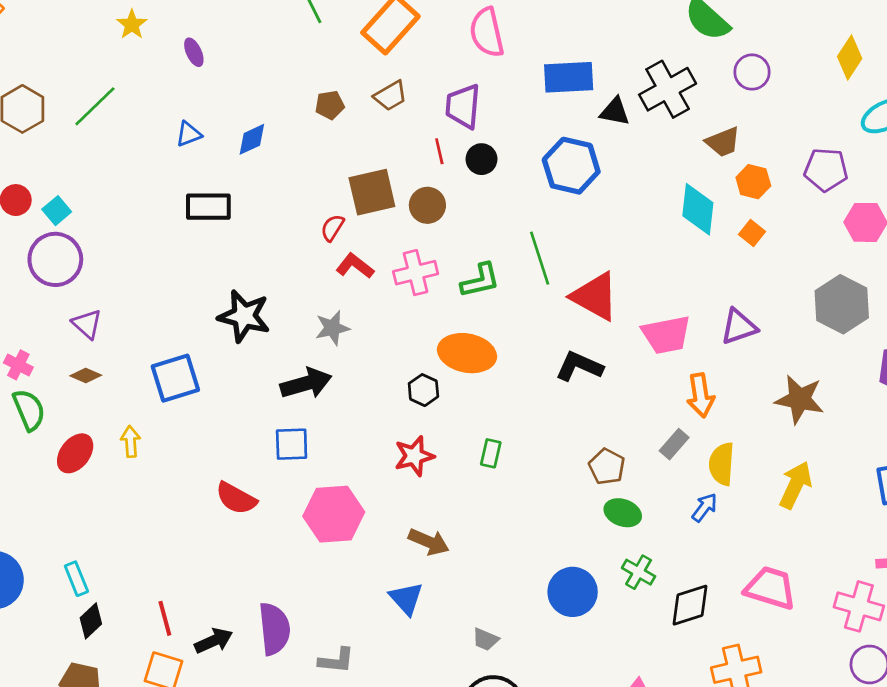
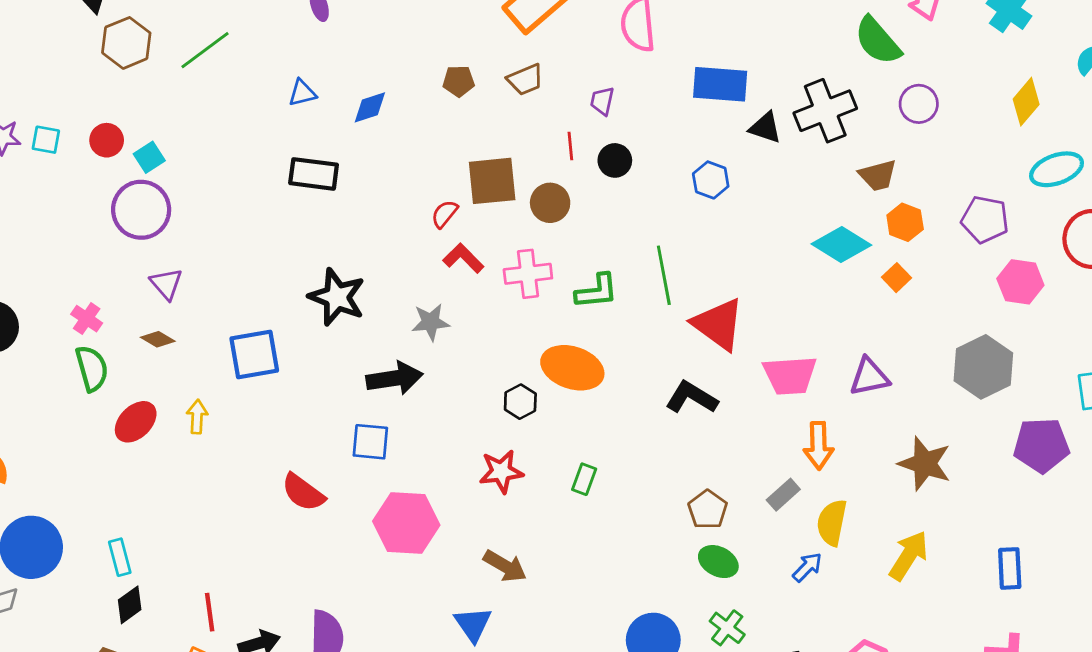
purple trapezoid: (463, 106) -> (602, 101), size x0.6
blue hexagon: (571, 166) -> (711, 180), size x0.6
cyan diamond: (698, 209) -> (841, 244), turned -72

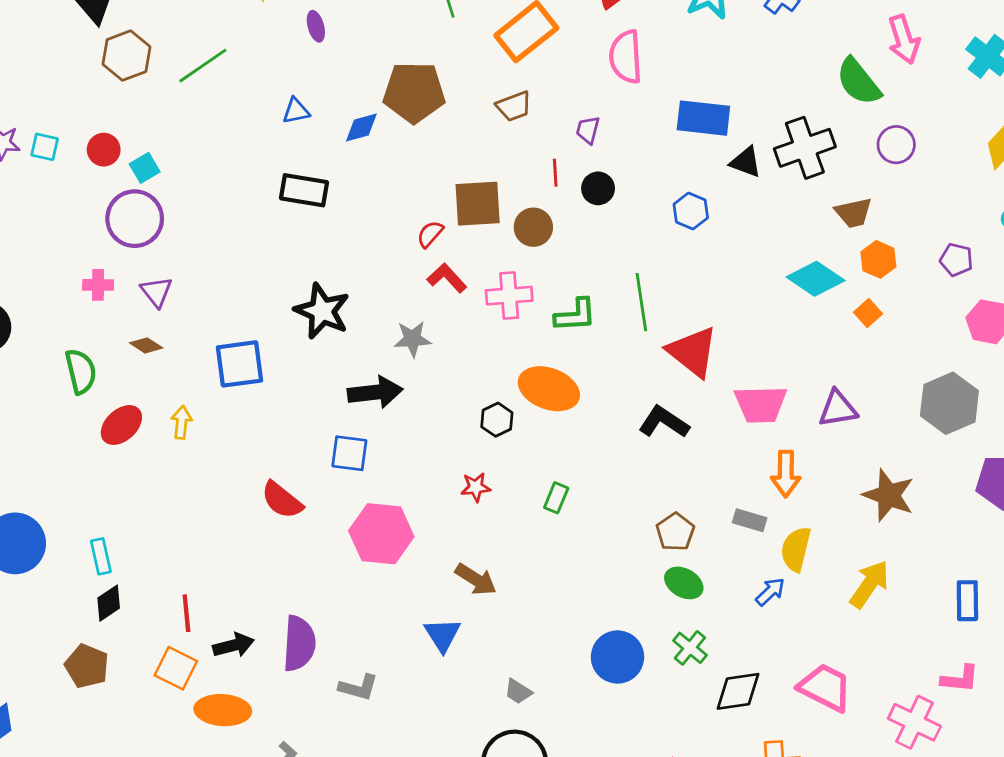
brown pentagon: (459, 81) -> (414, 92), moved, size x2.0
purple pentagon: (985, 219) -> (956, 260), size x0.7
pink cross: (87, 319) -> (98, 285), moved, turned -36
red star: (501, 471) -> (476, 487), size x0.7
gray rectangle: (783, 495) -> (750, 520), turned 56

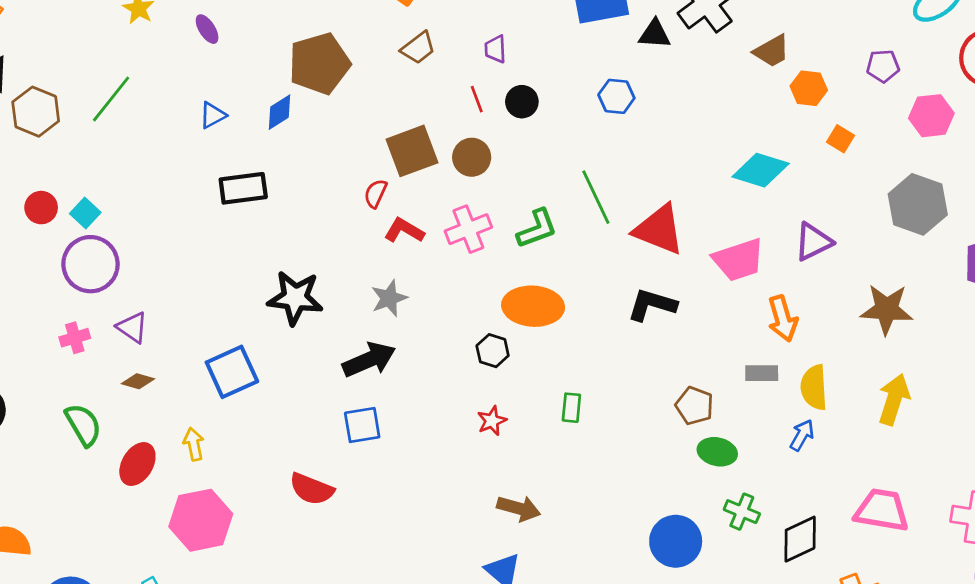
cyan diamond: (816, 279) -> (761, 170), moved
orange square: (868, 313) -> (841, 139), moved
pink hexagon: (381, 534) -> (201, 520), moved

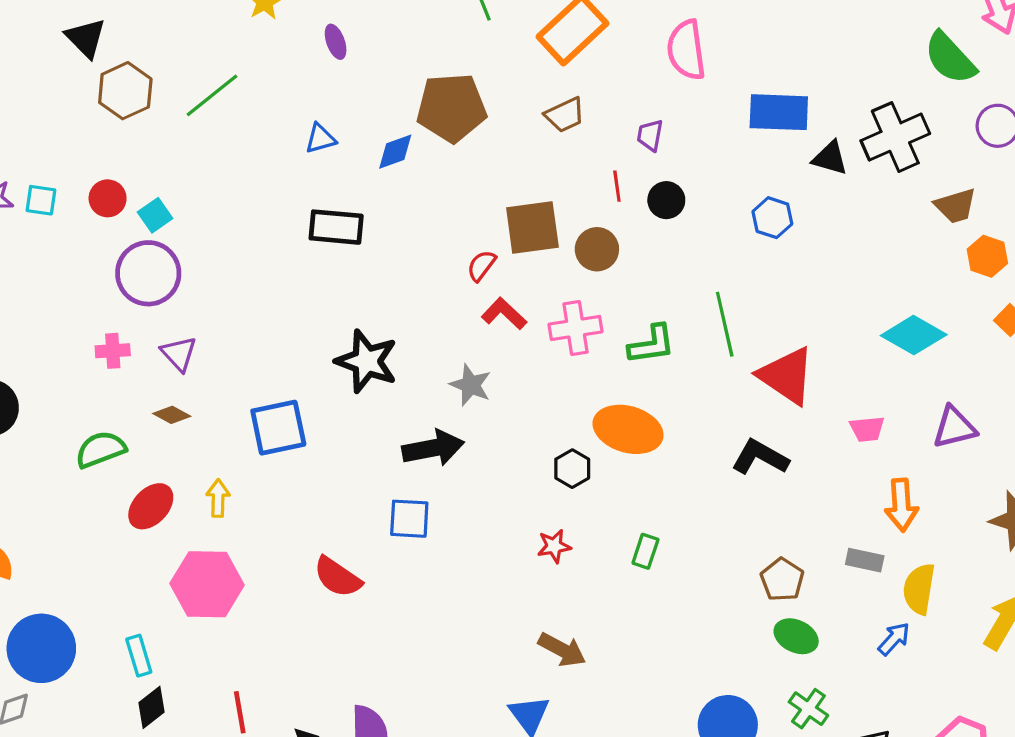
pink trapezoid: (739, 260) -> (867, 429), size x0.6
gray star: (389, 298) -> (471, 385), turned 30
green semicircle: (83, 425) -> (101, 449), turned -93

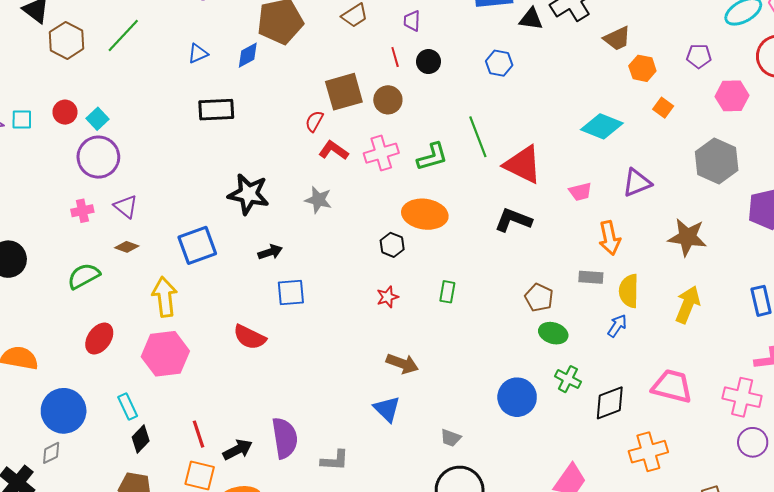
black arrow: (433, 448) -> (270, 252), moved, size x0.6
yellow arrow: (218, 498) -> (165, 297), size x1.6
red ellipse: (151, 506) -> (99, 338), moved

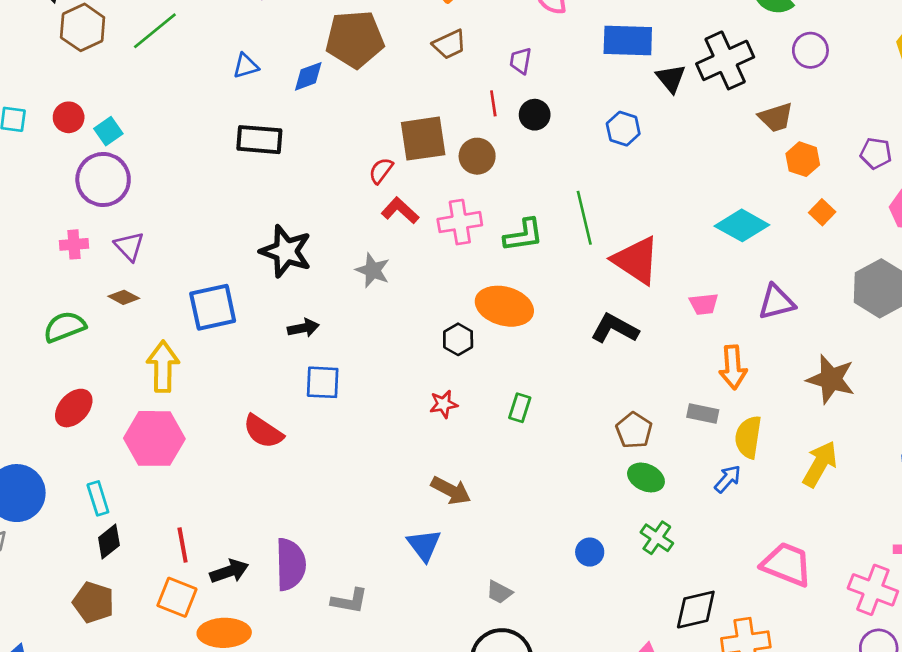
black triangle: (531, 19) -> (671, 78), turned 35
blue circle: (517, 397) -> (590, 552), size x0.6
black diamond: (610, 403) -> (696, 610), moved

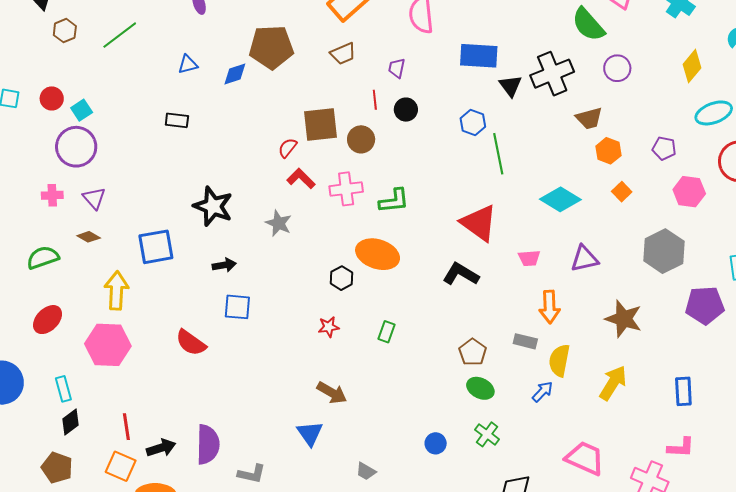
brown hexagon: (83, 27) -> (65, 31), size x0.7
black rectangle: (259, 140) -> (177, 120), moved, size x0.7
green line: (584, 218) -> (498, 154), moved

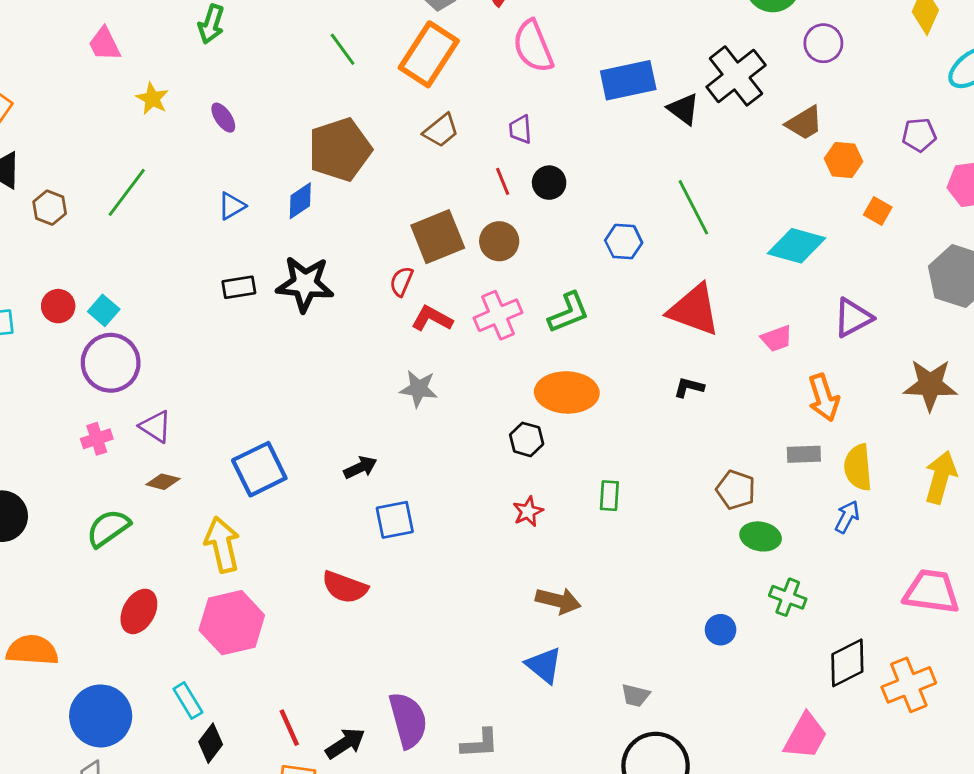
blue hexagon: (473, 123) -> (624, 242), moved
black star: (213, 206) -> (305, 284), moved
black L-shape: (461, 274) -> (689, 387), size x0.6

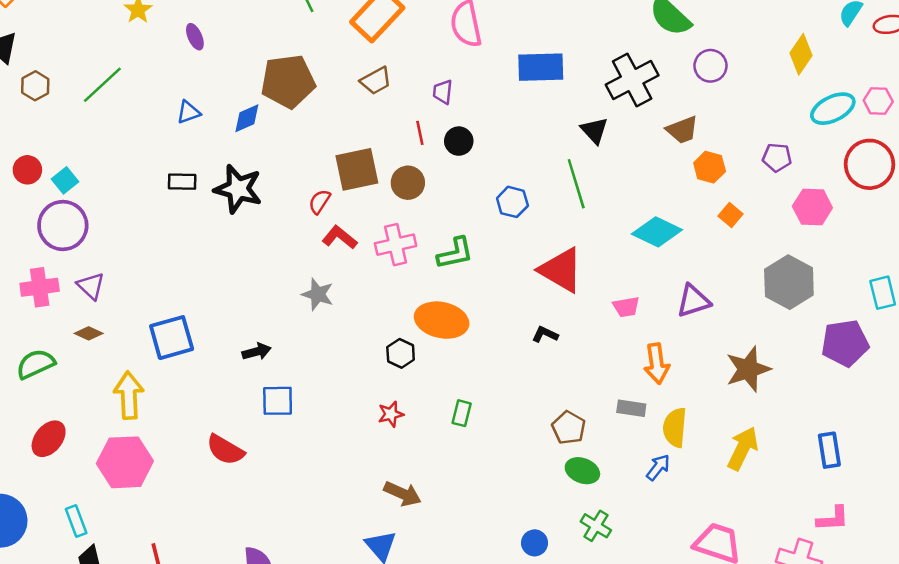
black triangle: (683, 109) -> (594, 130), moved
brown star: (930, 385) -> (748, 369), turned -30
pink cross: (97, 439) -> (40, 287), size x1.4

